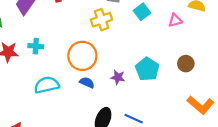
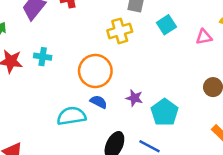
cyan pentagon: (147, 69) -> (165, 112), moved
cyan semicircle: (47, 85) -> (71, 116), moved

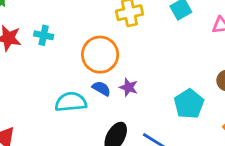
purple star: (134, 98) -> (129, 87), moved
cyan pentagon: (165, 112) -> (189, 104), moved

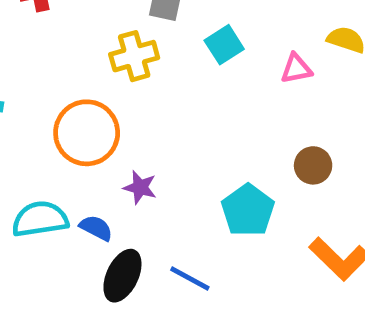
blue semicircle: (101, 88) -> (96, 228), moved

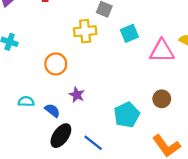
pink triangle: (296, 69) -> (162, 51), size x1.6
orange circle: (87, 133) -> (56, 64), size x0.7
cyan semicircle: (40, 219) -> (26, 101), size x0.6

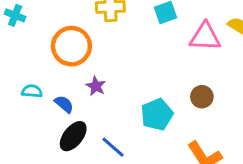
orange circle: (56, 64) -> (71, 46), size x1.4

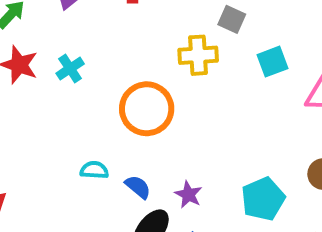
cyan cross: (15, 15) -> (70, 69), turned 36
purple star: (96, 86) -> (188, 195), moved

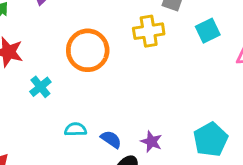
cyan cross: (70, 69) -> (40, 87), moved
orange circle: (147, 109) -> (88, 50), moved

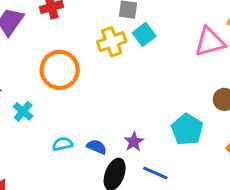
cyan square: (208, 31) -> (144, 35), moved
purple star: (151, 142) -> (134, 142), turned 30

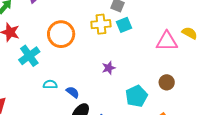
cyan cross: (23, 111) -> (29, 56), size x1.5
purple star: (134, 142) -> (109, 68), moved

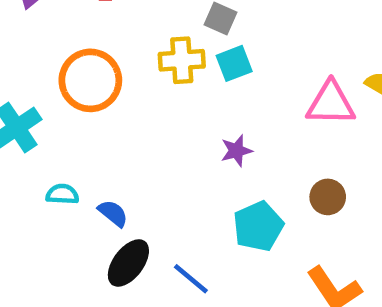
purple star: (109, 68) -> (236, 151), moved

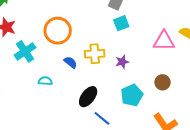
yellow cross: (182, 60) -> (95, 54), moved
blue semicircle: (113, 213) -> (70, 62), moved
black ellipse: (128, 263) -> (88, 97), moved

